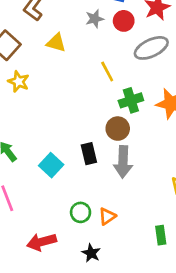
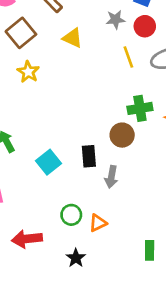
yellow line: (107, 71) -> (128, 57), moved
gray arrow: (123, 162) -> (111, 177), moved, size x0.7

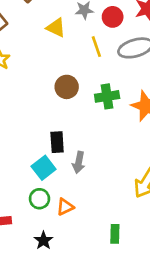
yellow triangle: (72, 38) -> (56, 28), moved
brown circle: (122, 135) -> (67, 87), moved
cyan square: (49, 162) -> (44, 168), moved

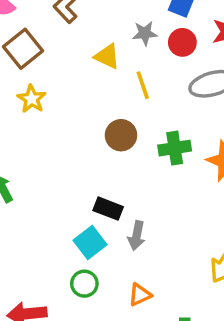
yellow line: (96, 47) -> (143, 85), moved
black rectangle: (57, 142) -> (108, 209), turned -65
orange triangle: (65, 207) -> (140, 295), moved

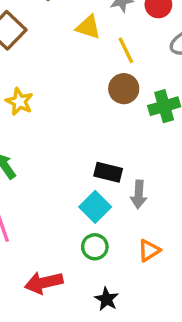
yellow star: (32, 99) -> (19, 102), moved
brown circle: (121, 135) -> (124, 89), moved

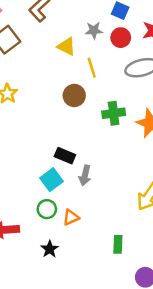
brown circle: (124, 89) -> (74, 95), moved
orange triangle: (149, 250) -> (71, 217), moved

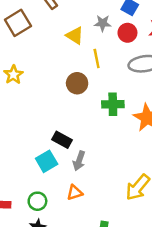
green circle: (47, 209) -> (37, 201), moved
orange triangle: (71, 217) -> (75, 193), moved

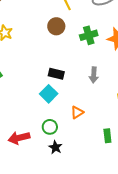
gray arrow: (79, 161) -> (94, 75), moved

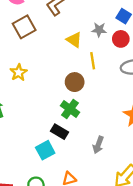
green cross: (89, 35) -> (70, 109), moved, turned 36

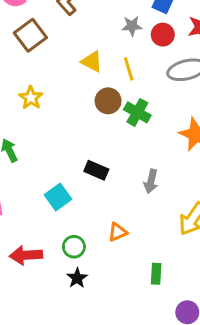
yellow triangle: (74, 40) -> (92, 62), moved
green cross: (70, 109) -> (137, 112), moved
cyan square: (45, 150) -> (58, 197), moved

